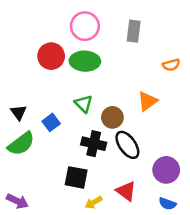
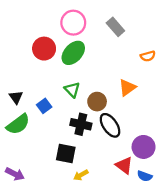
gray rectangle: (134, 31) -> (115, 27), turned -48
green ellipse: (85, 61) -> (73, 53), turned -50
red triangle: (126, 191) -> (124, 165), moved

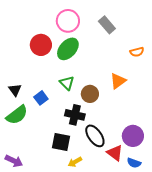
black ellipse: (110, 125) -> (95, 136), moved

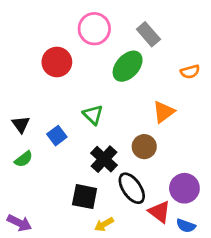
green ellipse: (68, 49) -> (128, 66), moved
brown circle: (90, 94) -> (144, 147), moved
green semicircle: (17, 115) -> (24, 159), size x0.6
black cross: (75, 115) -> (104, 159), turned 30

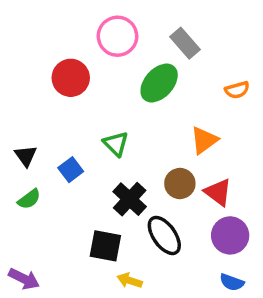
red triangle: (159, 212) -> (218, 192), moved
yellow arrow: (104, 224) -> (130, 281), turned 48

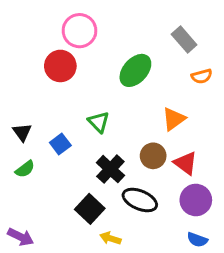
pink circle: (118, 36) -> (79, 31), moved
gray rectangle: (185, 43) -> (184, 39), moved
black ellipse: (164, 235) -> (140, 200), turned -32
black square: (105, 246) -> (90, 209), turned 32

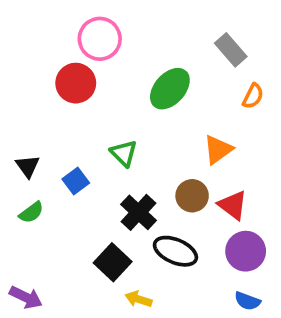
orange semicircle: (202, 76) -> (253, 96), turned -48

